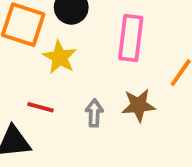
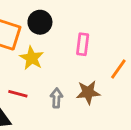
pink rectangle: (131, 38) -> (83, 44), size x0.7

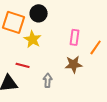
pink rectangle: (83, 44) -> (75, 37), moved
gray arrow: (56, 98) -> (48, 80), moved

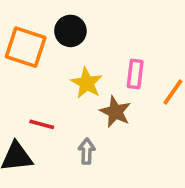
yellow star: (33, 39) -> (87, 83), moved
brown star: (74, 64) -> (115, 112), moved, turned 30

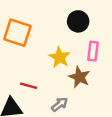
black circle: (70, 31) -> (78, 21), moved
gray arrow: (87, 151) -> (60, 104), turned 49

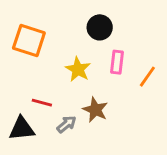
brown star: (79, 77) -> (95, 110), moved
gray arrow: (60, 104) -> (66, 124), moved

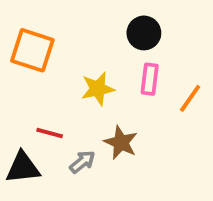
black circle: (100, 27) -> (144, 33), moved
yellow star: (78, 69) -> (98, 89), turned 30

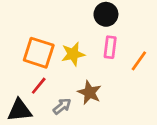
orange square: (32, 50) -> (39, 53), moved
red line: (50, 133) -> (39, 86), turned -66

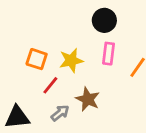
orange square: (39, 53) -> (37, 59), size x0.7
red line: (39, 86) -> (50, 85), moved

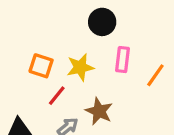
black circle: (104, 20) -> (102, 22), moved

